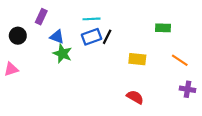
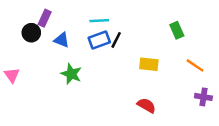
green rectangle: (163, 28) -> (177, 30), turned 64
black circle: (18, 36) -> (31, 33), moved
green star: (62, 54) -> (71, 74), moved
pink triangle: (11, 69) -> (12, 75), turned -48

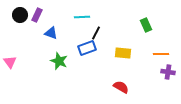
black circle: (31, 33) -> (20, 15), moved
blue rectangle: (99, 40) -> (87, 48), moved
orange line: (195, 65) -> (161, 54), turned -35
purple cross: (203, 97) -> (168, 72), moved

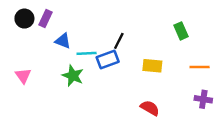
cyan line: (82, 17) -> (87, 53), moved
pink triangle: (10, 62) -> (23, 76), moved
purple cross: (168, 72) -> (203, 99), moved

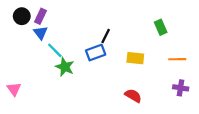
blue triangle: (63, 41) -> (40, 33), moved, turned 32
cyan line: (87, 53) -> (55, 50), moved, turned 49
pink triangle: (23, 76) -> (14, 89), moved

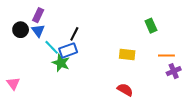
black circle: (22, 16) -> (21, 30), moved
black line: (106, 36) -> (74, 34), moved
blue rectangle: (96, 53) -> (68, 50), moved
purple cross: (181, 88) -> (174, 71), moved, turned -32

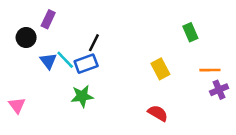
blue triangle: (38, 31) -> (48, 61), moved
yellow rectangle: (127, 55) -> (160, 69), turned 56
green star: (61, 63) -> (82, 96), moved, turned -30

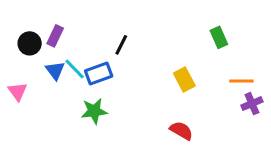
purple rectangle: (48, 19) -> (55, 36), moved
black line: (94, 43) -> (121, 45), moved
pink triangle: (17, 105) -> (18, 92), moved

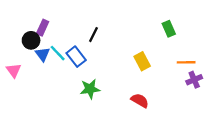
black circle: (30, 43) -> (31, 40), moved
blue rectangle: (99, 73) -> (76, 57), turned 72
green star: (94, 111) -> (90, 89), moved

